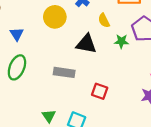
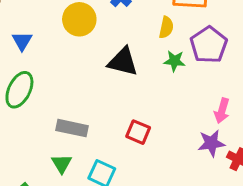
yellow semicircle: (104, 21) -> (166, 27), moved, turned -144
gray rectangle: (64, 72) -> (72, 128), moved

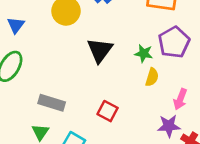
yellow semicircle: (166, 27) -> (152, 77), moved
black triangle: (123, 62) -> (100, 50), turned 48

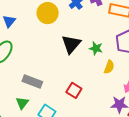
green star: (144, 53) -> (96, 48), moved

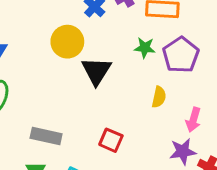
yellow circle: (48, 13) -> (67, 42), moved
green star: (96, 48) -> (145, 48), moved

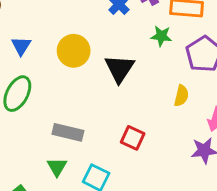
yellow circle: (67, 42) -> (74, 51), moved
green star: (145, 48) -> (161, 36), moved

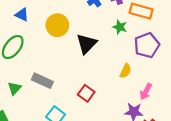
blue triangle: (21, 46) -> (22, 15), turned -48
green triangle: (57, 167) -> (14, 88), moved

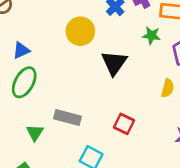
blue triangle: (22, 15) -> (21, 50), moved, turned -40
yellow circle: (57, 25) -> (80, 31), moved

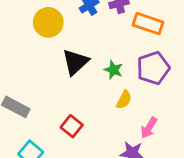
green star: (151, 36) -> (113, 70), moved

